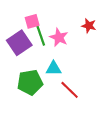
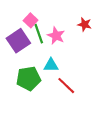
pink square: (32, 21) -> (31, 20), turned -32

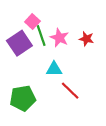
red star: (85, 24) -> (86, 39), moved
green pentagon: (29, 78) -> (23, 98), moved

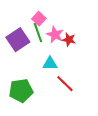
pink square: (32, 22) -> (39, 19), moved
red star: (86, 39) -> (69, 40), moved

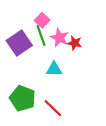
red line: (65, 84) -> (53, 108), moved
green pentagon: (21, 91) -> (23, 98), turned 30

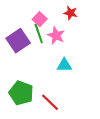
red star: (75, 43) -> (70, 13), moved
cyan triangle: (54, 69) -> (64, 65), moved

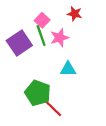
pink star: (56, 35) -> (59, 38), turned 30
green pentagon: (21, 93) -> (38, 93), moved

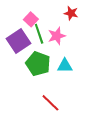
pink square: (42, 20) -> (31, 19), moved
green pentagon: (38, 93) -> (38, 64), moved

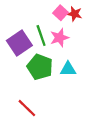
pink square: (31, 19) -> (61, 13), moved
red line: (50, 103) -> (27, 108), moved

